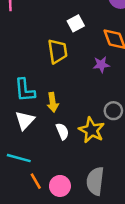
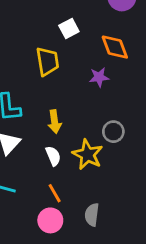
yellow arrow: (53, 102) -> (55, 122), moved
orange line: (36, 181) -> (55, 193), moved
gray semicircle: (95, 181) -> (92, 215), size x0.7

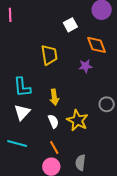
white square: (69, 28) -> (70, 25), moved
gray circle: (113, 132) -> (107, 104), moved

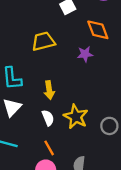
yellow trapezoid: (49, 55) -> (43, 41), turned -95
gray circle: (107, 104) -> (109, 126), moved

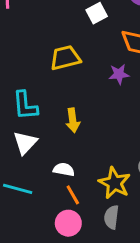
yellow star: (76, 117) -> (114, 183), moved
white semicircle: (48, 118) -> (64, 170), moved, turned -56

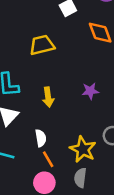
purple star: (119, 74) -> (90, 91), moved
white semicircle: (64, 170) -> (41, 138), turned 70

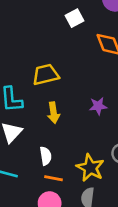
yellow trapezoid: (42, 45) -> (46, 75), moved
orange line: (48, 159) -> (54, 178), turned -49

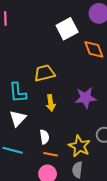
white square: (74, 18) -> (67, 29), size x1.5
purple star: (98, 106) -> (86, 98), size x1.5

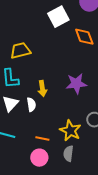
yellow trapezoid: (44, 73) -> (20, 51), moved
white semicircle: (44, 137) -> (31, 105), moved

